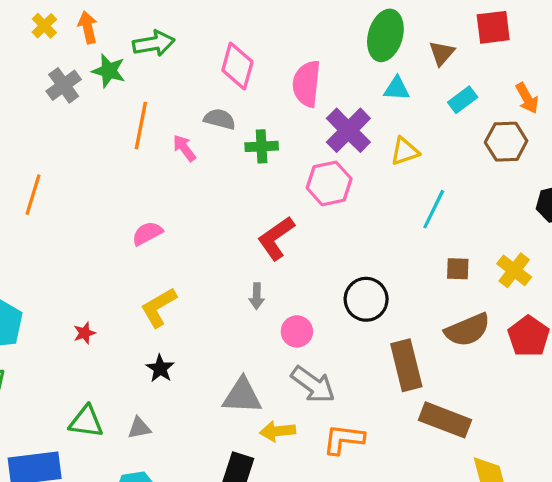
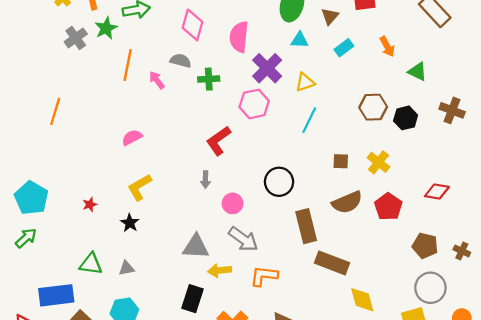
green star: (109, 71) -> (106, 28), turned 30
brown hexagon: (506, 142) -> (373, 107), moved
cyan line: (434, 209) -> (309, 120), moved
black star: (160, 368) -> (130, 223), moved

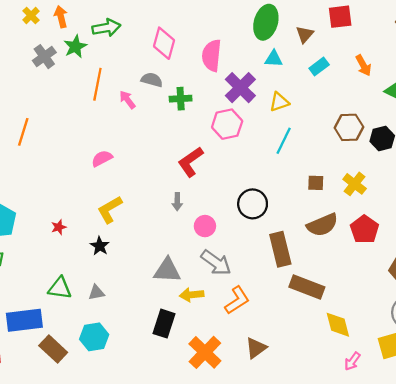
orange L-shape: (264, 276) -> (237, 300), turned 140

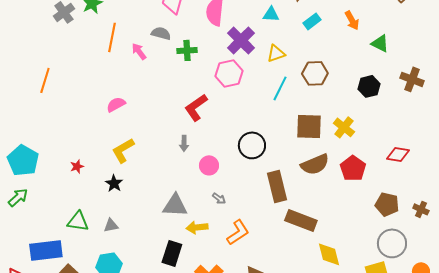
brown hexagon: (349, 127) -> (315, 73), moved
brown square: (316, 183) -> (309, 126), size x1.8
gray arrow: (216, 263) -> (219, 198), size x0.5

